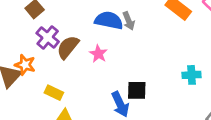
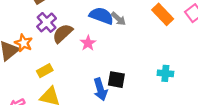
gray arrow: (129, 21) -> (118, 19), turned -35
yellow rectangle: (54, 93) -> (45, 71), turned -63

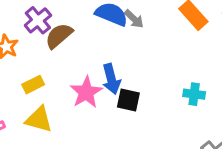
pink star: (88, 43) -> (86, 92), moved, size x1.5
blue arrow: (100, 89) -> (111, 79), moved

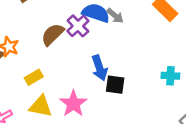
purple cross: (38, 20) -> (78, 26), moved
pink star: (86, 92) -> (73, 104), moved

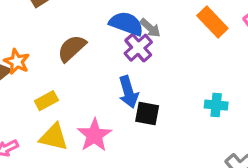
purple cross: (78, 26) -> (138, 48), moved

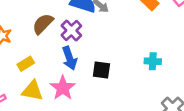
purple cross: (138, 48) -> (71, 30), moved
blue arrow: (128, 92) -> (70, 58), moved

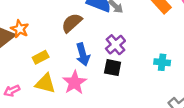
brown semicircle: (43, 24) -> (72, 23), moved
purple cross: (71, 30) -> (115, 45), moved

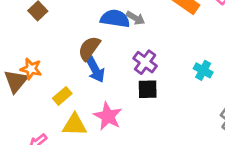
blue arrow: (83, 54) -> (95, 70), moved
cyan cross: (162, 62) -> (203, 70), turned 35

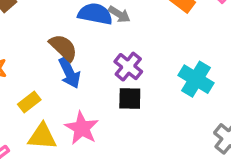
brown semicircle: (89, 48) -> (63, 47), turned 95
cyan cross: (203, 70) -> (196, 79), size x1.5

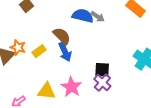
purple cross: (128, 67) -> (102, 83), moved
yellow rectangle: (29, 102) -> (39, 51), moved

